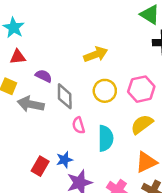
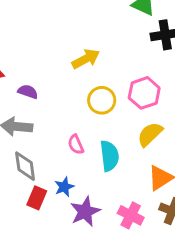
gray diamond: (65, 96) -> (25, 166), moved

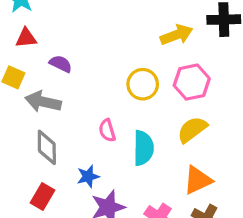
yellow arrow: (86, 59) -> (177, 35), moved
red rectangle: (37, 198) -> (42, 196), moved

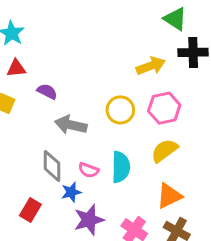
gray arrow: (43, 102) -> (71, 125), moved
pink semicircle: (107, 130) -> (89, 170), moved, turned -54
gray diamond: (47, 147) -> (52, 166), moved

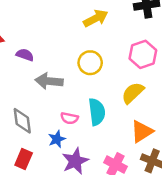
yellow arrow: (151, 66) -> (96, 18), moved
pink hexagon: (164, 108) -> (143, 54), moved
gray diamond: (52, 166) -> (22, 121), moved

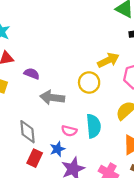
yellow arrow: (96, 18) -> (108, 60), moved
red rectangle: (24, 159) -> (35, 158), moved

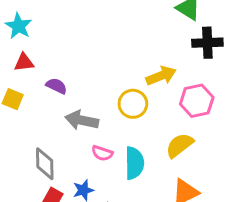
pink semicircle: (69, 131) -> (102, 153), moved

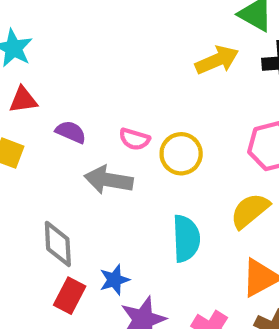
yellow arrow: (161, 76) -> (217, 60), moved
pink semicircle: (102, 153) -> (134, 139), moved

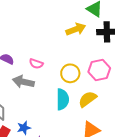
yellow circle: (181, 154) -> (70, 73), moved
cyan semicircle: (186, 239) -> (63, 99), moved

